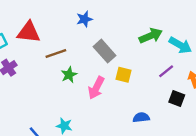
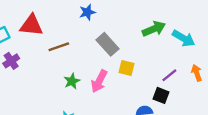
purple line: (166, 71) -> (169, 75), moved
green star: (69, 75) -> (72, 81), moved
black square: (177, 99) -> (161, 95), moved

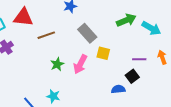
purple line: (169, 75) -> (139, 59), turned 40
black square: (161, 95) -> (132, 76), turned 32

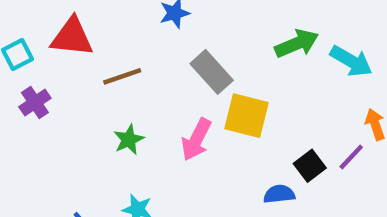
yellow square: (103, 53) -> (247, 116), size x1.5
purple line: (139, 59) -> (351, 157), moved, turned -48
green star: (57, 64) -> (129, 140), moved

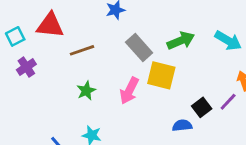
green arrow: (297, 44) -> (181, 41), moved

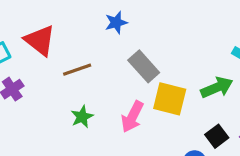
red triangle: (50, 25) -> (40, 40), turned 32
green arrow: (181, 41) -> (217, 87), moved

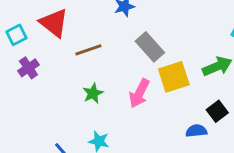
yellow square: (170, 99) -> (174, 77), turned -32

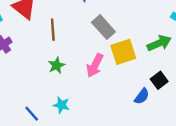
brown line: (88, 50) -> (53, 30), turned -75
blue semicircle: (196, 131) -> (142, 96), turned 133

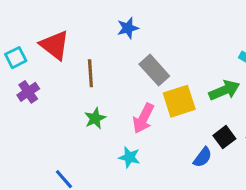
cyan star: (61, 105) -> (129, 157), moved

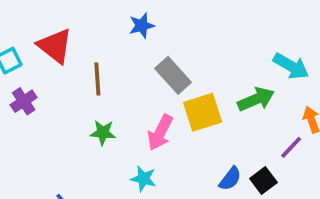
green star: (95, 118) -> (103, 133), turned 30
black square: (224, 137) -> (263, 181), moved

